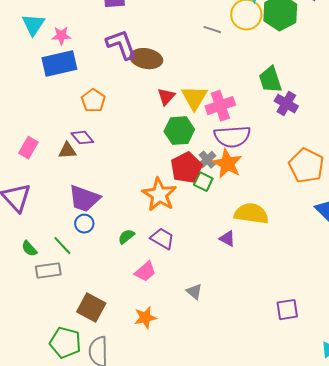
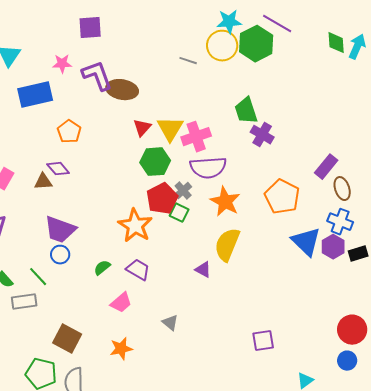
pink star: (61, 36) -> (62, 64), moved
orange star: (227, 164) -> (225, 202), moved
yellow semicircle: (251, 214) -> (227, 245), turned -76

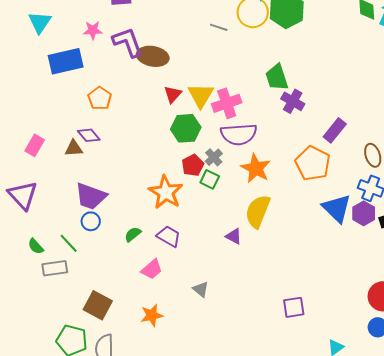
purple rectangle: (326, 167) -> (335, 130), moved
red pentagon: (162, 199) -> (193, 165), size x0.7

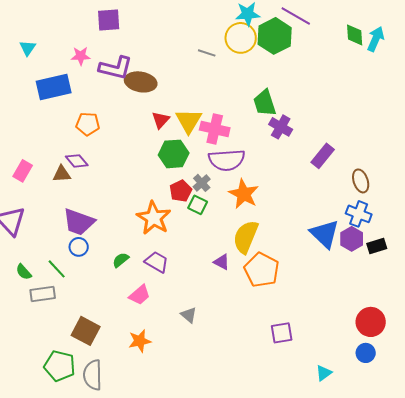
cyan triangle: (40, 22) -> (28, 48), size x0.7
purple L-shape: (128, 42) -> (116, 68), turned 124
orange pentagon: (100, 98) -> (88, 124), turned -30
pink cross: (227, 103) -> (215, 129), turned 32
orange pentagon: (313, 163) -> (262, 270), moved

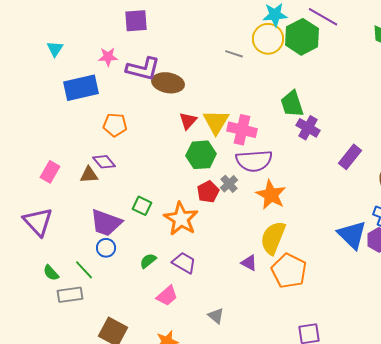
green square: (198, 205) -> (142, 206), moved

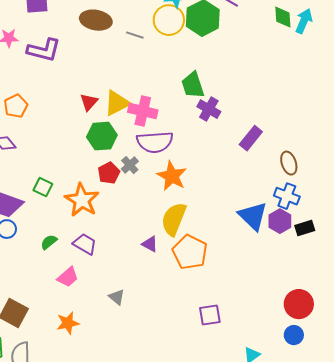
brown ellipse: (168, 83) -> (96, 20), moved
yellow triangle: (216, 122) -> (117, 103), turned 32
orange pentagon: (115, 125) -> (16, 106), turned -30

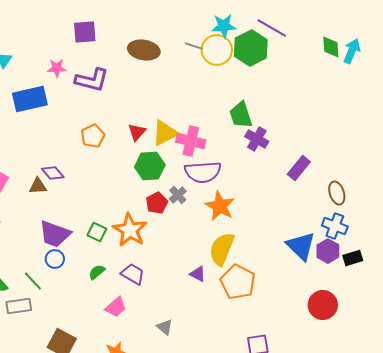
gray line: (135, 35) -> (194, 46), moved
orange pentagon: (16, 106) -> (93, 136), moved
green square: (43, 187) -> (97, 232), moved
red circle: (299, 304) -> (323, 305), moved

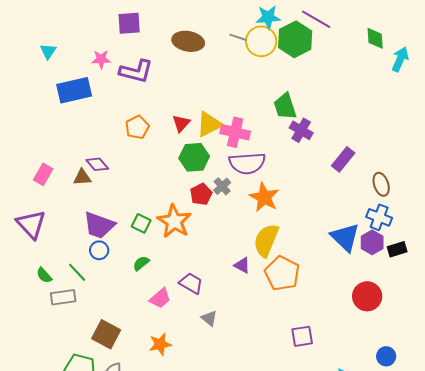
cyan arrow: (352, 51) -> (400, 59), moved
purple trapezoid: (133, 274) -> (191, 283), moved

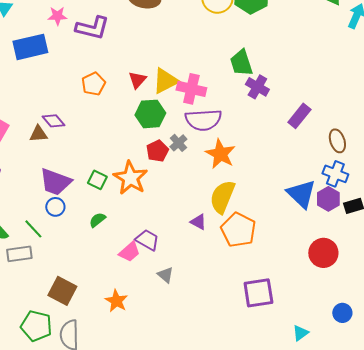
pink trapezoid: (160, 298) -> (129, 252), moved
purple square: (302, 336) -> (258, 293), size x1.4
orange star: (160, 344) -> (116, 301), turned -30

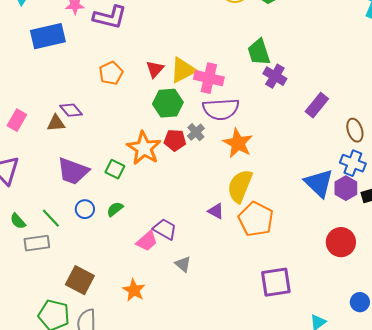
red pentagon: (157, 151) -> (175, 140), turned 30
orange star: (130, 178) -> (144, 148), moved
blue circle: (55, 207) -> (85, 209), moved

